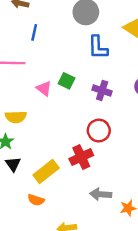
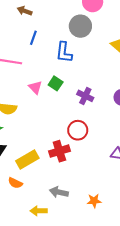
blue L-shape: (98, 47) -> (64, 52), moved
gray arrow: (101, 194) -> (59, 192), moved

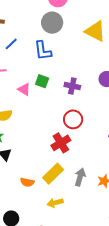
blue line: (33, 38) -> (11, 44), turned 40
yellow rectangle: (27, 159) -> (53, 174), moved
gray arrow: (59, 192) -> (80, 177), moved, turned 108

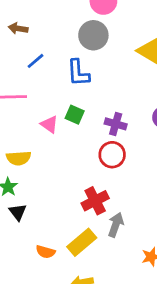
red circle: (73, 119) -> (112, 155), moved
gray arrow: (80, 177) -> (116, 225), moved

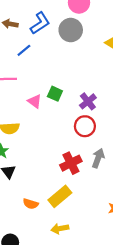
blue L-shape: (78, 73) -> (40, 23), moved, turned -120
purple cross: (116, 124) -> (88, 101), turned 35
gray arrow: (116, 225) -> (98, 158), moved

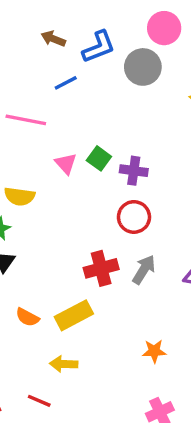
purple cross: (88, 101) -> (134, 171), moved, turned 35

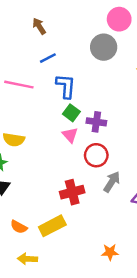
brown arrow: (53, 39) -> (39, 26), turned 35
blue L-shape: (99, 47) -> (66, 86), moved, turned -65
pink triangle: (66, 164) -> (70, 135), moved
gray arrow: (144, 269) -> (112, 182), moved
yellow arrow: (64, 364) -> (27, 259), moved

